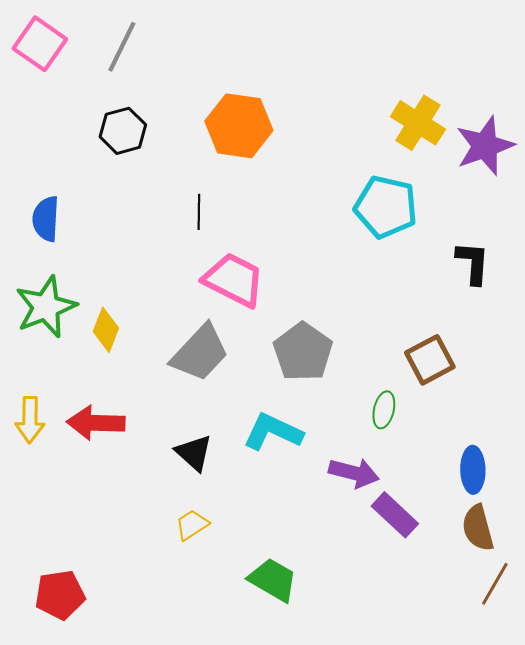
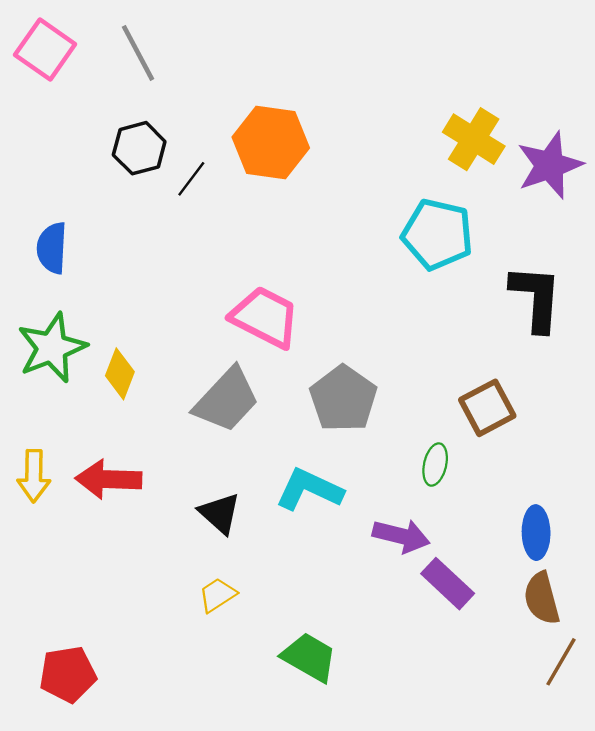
gray line: (122, 47) -> (138, 53), turned -54
black line: (199, 212) -> (191, 179), moved, turned 36
black L-shape: (473, 263) -> (536, 298), size x1.4

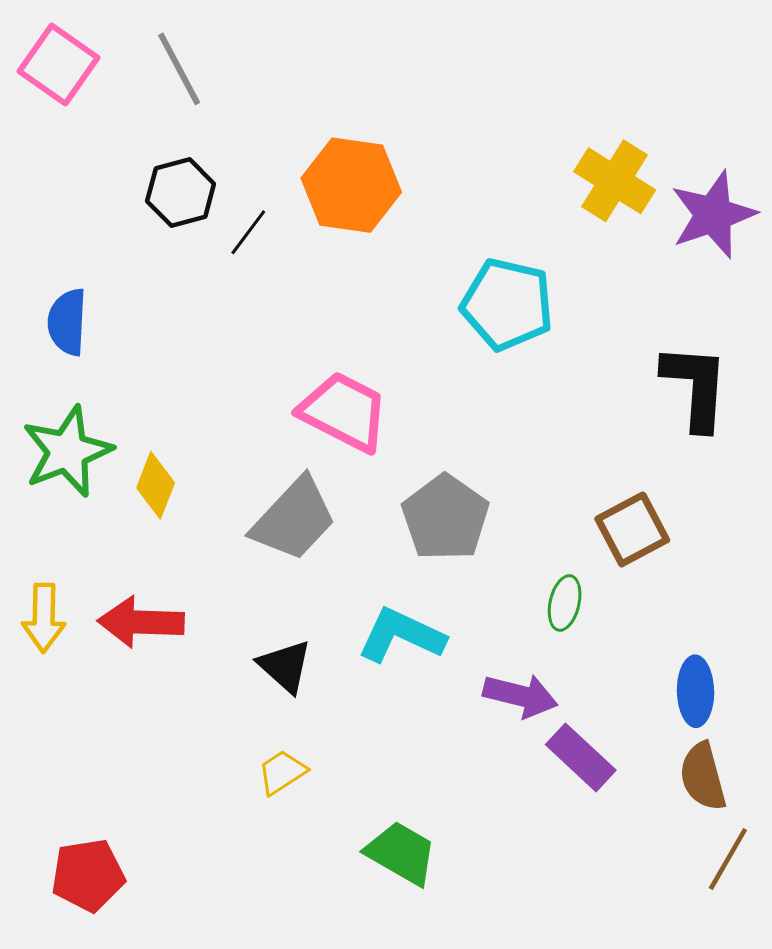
cyan pentagon: (437, 234) -> (507, 304), moved

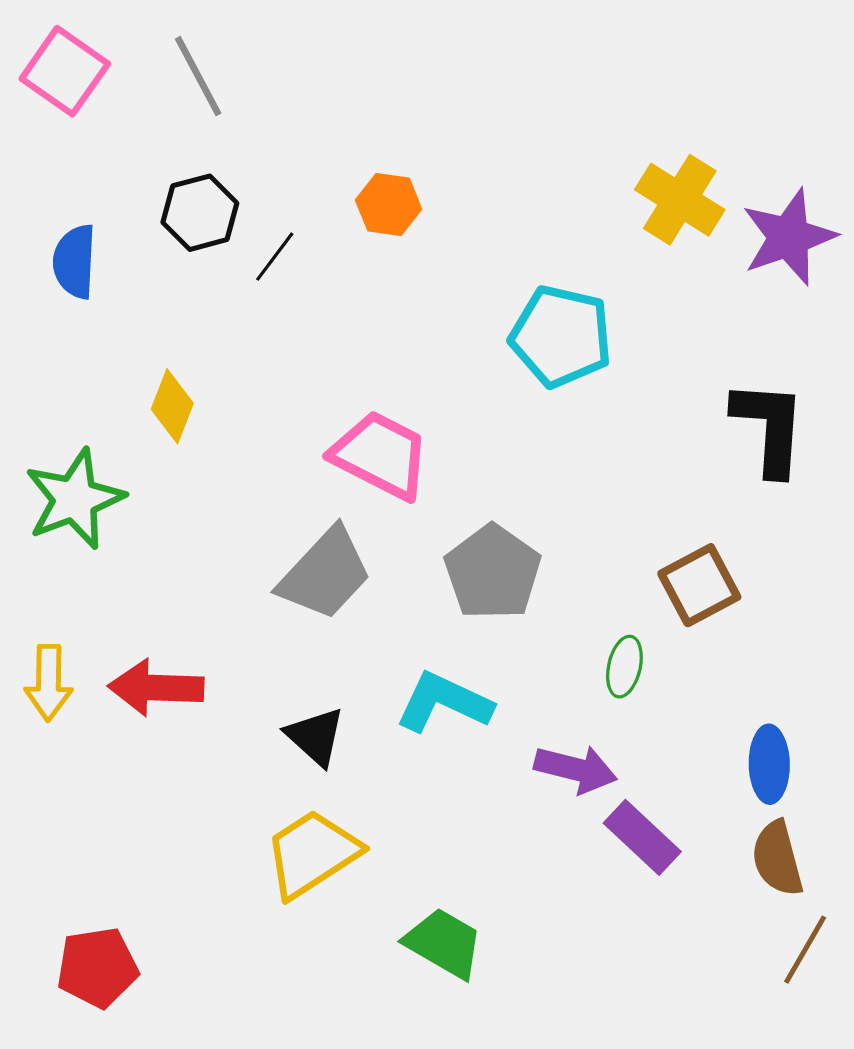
orange hexagon: (351, 185) -> (389, 205), size x0.6
blue semicircle: (67, 322) -> (75, 261), moved
yellow diamond: (156, 485) -> (172, 406), moved
yellow trapezoid: (282, 772) -> (312, 854), size x1.8

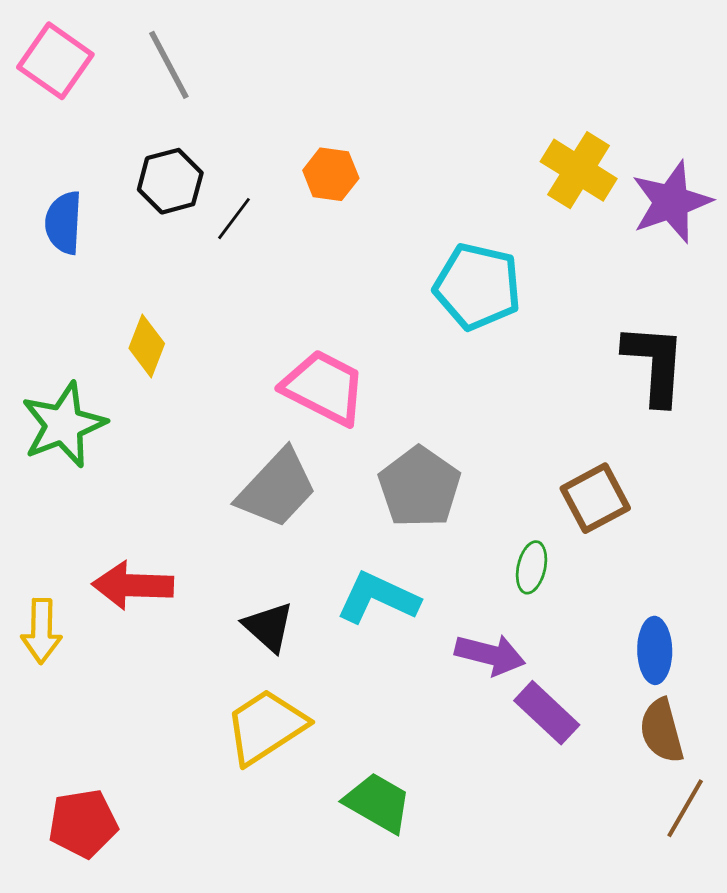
yellow arrow: (49, 683) -> (42, 631), moved

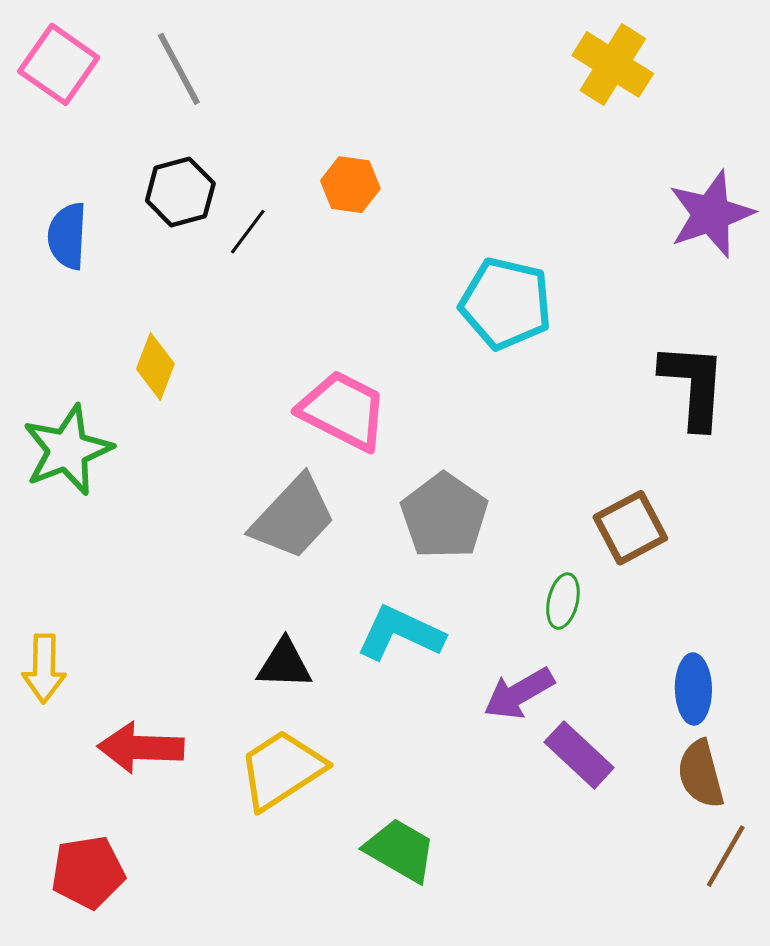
yellow cross: (579, 170) -> (613, 64), moved
red arrow: (133, 585) -> (141, 748), moved
black triangle: (269, 627) -> (284, 664), turned -40
purple arrow: (490, 655) -> (519, 693), turned 136

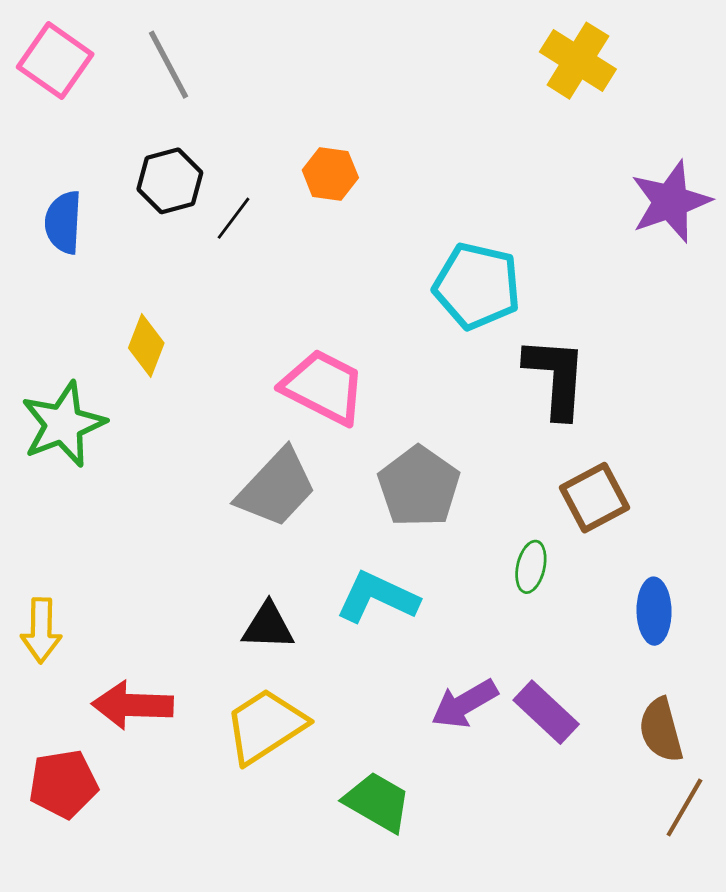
black L-shape: (693, 386) -> (556, 377), moved
blue ellipse: (693, 689) -> (654, 611), moved
purple arrow: (519, 693) -> (465, 704), moved
red pentagon: (88, 872) -> (63, 784), moved

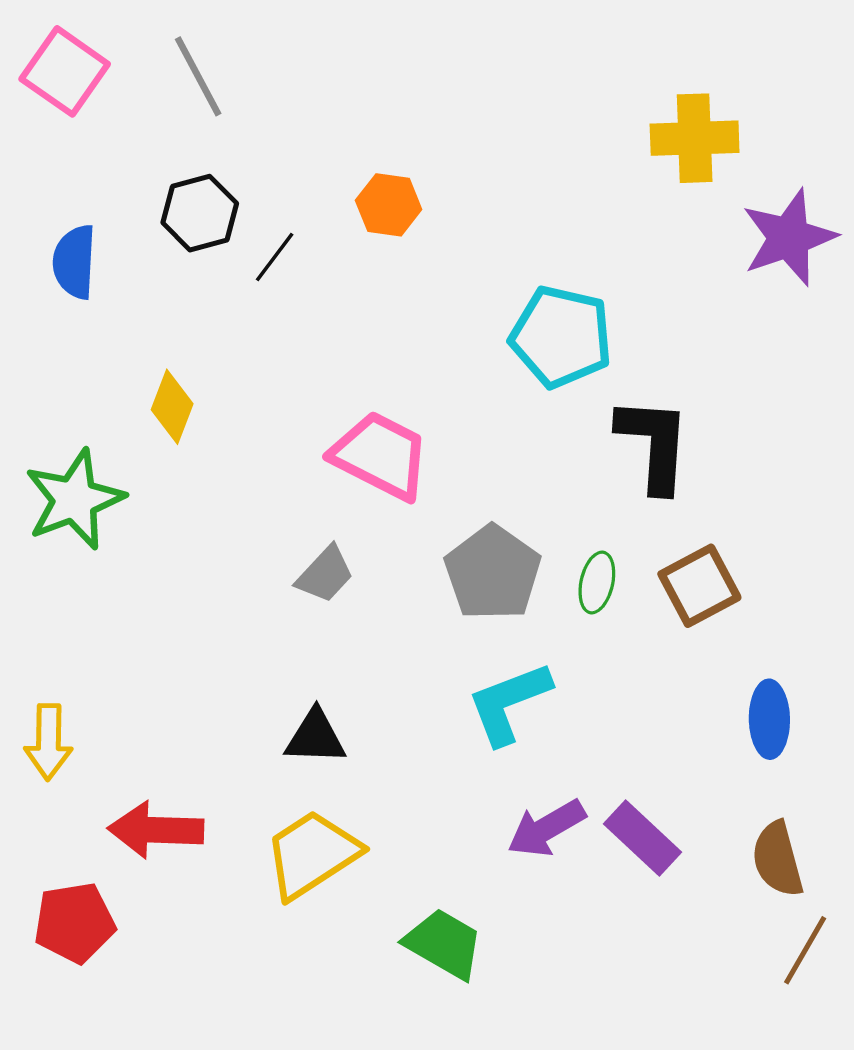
yellow cross: (578, 61) -> (695, 138), moved, turned -34
gray trapezoid: (276, 488) -> (325, 574), size x0.6
green ellipse: (531, 567) -> (597, 582), moved
cyan L-shape: (377, 597) -> (509, 703), moved, turned -46

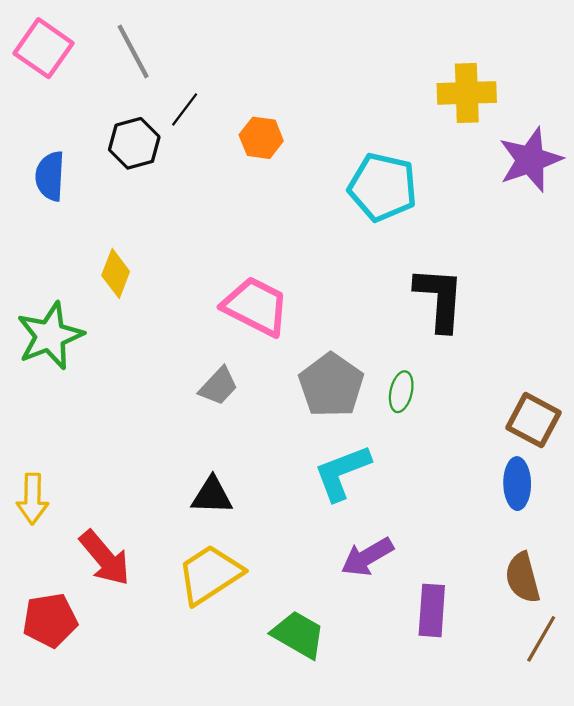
black line: (275, 257) -> (185, 109), moved
cyan pentagon: (561, 337) -> (383, 187), moved
brown square: (699, 586) -> (534, 420), moved, turned -34
red arrow: (156, 830) -> (105, 558), turned -132
purple rectangle: (642, 838) -> (432, 610), moved, turned 51

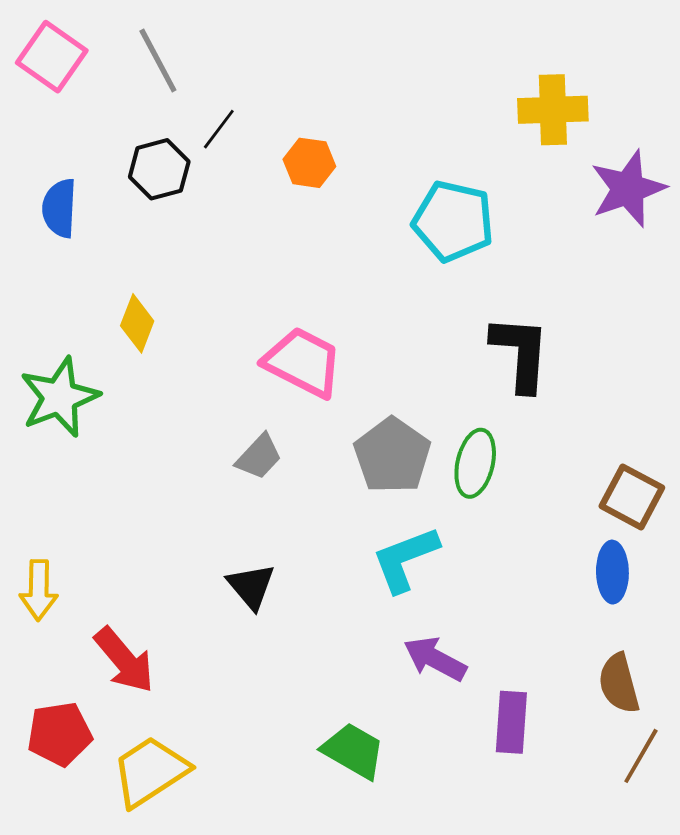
green ellipse: (401, 392) -> (475, 463), size x1.4
black triangle: (212, 496) -> (251, 586), turned 48
purple arrow: (367, 557) -> (435, 659), turned 58
yellow trapezoid: (210, 574) -> (150, 771), moved

